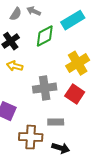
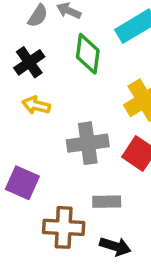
green diamond: (45, 36) -> (88, 54), turned -55

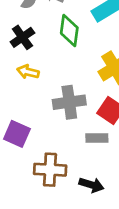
gray rectangle: (107, 202) -> (97, 138), moved

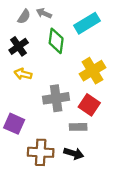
black arrow: (91, 185) -> (74, 153), moved

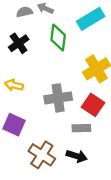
gray semicircle: (24, 17) -> (24, 12), turned -136
yellow arrow: (23, 74) -> (14, 85), moved
brown cross: (41, 152) -> (42, 155), turned 30

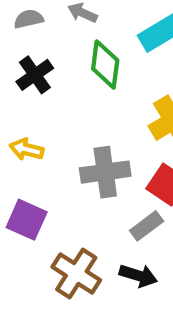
gray semicircle: (24, 12) -> (29, 19), moved
gray rectangle: (81, 128) -> (147, 226), turned -36

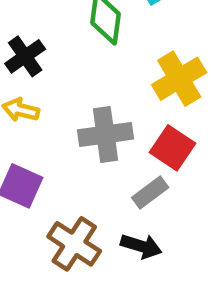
black cross: (35, 75) -> (25, 56), moved

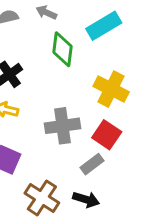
yellow cross: (179, 79) -> (111, 89), turned -32

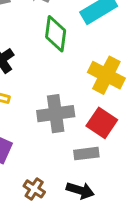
gray rectangle: (92, 164) -> (86, 154), turned 30
brown cross: (42, 198) -> (34, 189), size x0.6

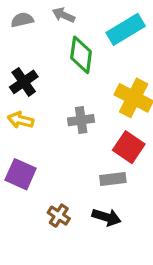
gray cross: (56, 114) -> (81, 120), moved, size x0.7

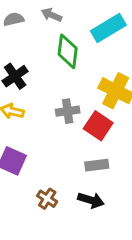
red square: (129, 147) -> (98, 126), moved

